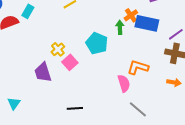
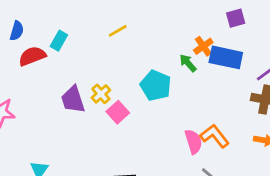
green arrow: (120, 27) -> (188, 63), turned -40
orange L-shape: (138, 67) -> (215, 136), moved, turned 35
purple trapezoid: (43, 72) -> (73, 100), moved

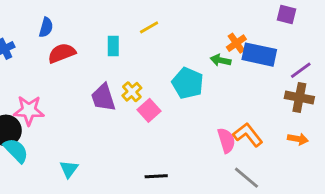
purple square: (236, 18) -> (286, 14), moved, turned 30
cyan rectangle: (59, 41) -> (113, 46), moved, turned -30
green arrow: (188, 63) -> (221, 60), turned -36

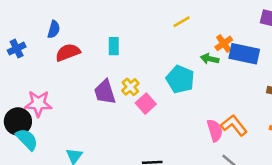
yellow line: (149, 27) -> (182, 22), moved

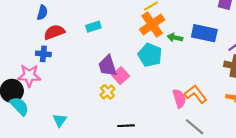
orange cross: (224, 43) -> (152, 25), moved, size x1.6
cyan rectangle: (114, 46) -> (93, 27), turned 72
blue cross: (17, 49) -> (43, 54), moved, turned 32
yellow cross: (130, 87) -> (108, 92), moved
purple trapezoid: (105, 92) -> (108, 66), moved

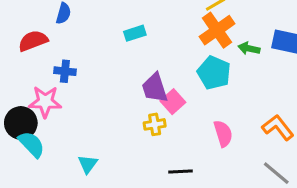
red semicircle: (54, 32) -> (33, 41), moved
yellow cross: (108, 92) -> (155, 124), turned 32
pink semicircle: (179, 98) -> (223, 134), moved

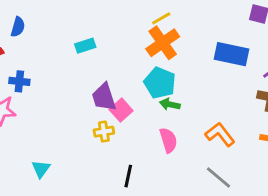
green arrow: (249, 48) -> (170, 104), moved
black line: (181, 172) -> (128, 176), turned -75

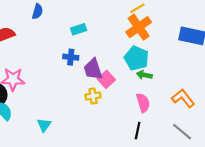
blue semicircle: (18, 27) -> (37, 12), moved
blue cross: (19, 81) -> (71, 57), moved
black line: (128, 176) -> (138, 131), moved

